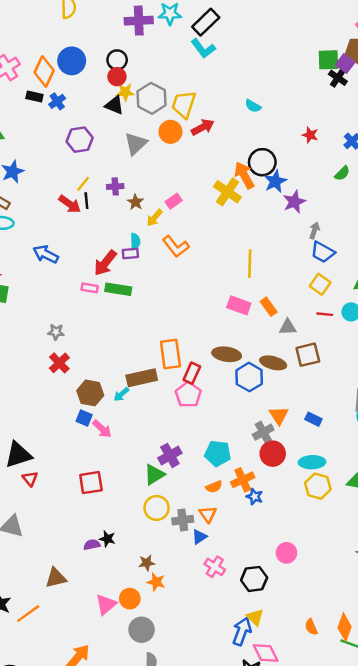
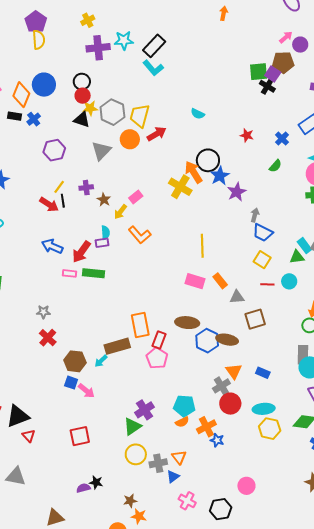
blue arrow: (46, 254) -> (52, 246), moved
brown ellipse: (273, 363) -> (227, 340), moved
orange semicircle: (214, 487) -> (182, 422), moved

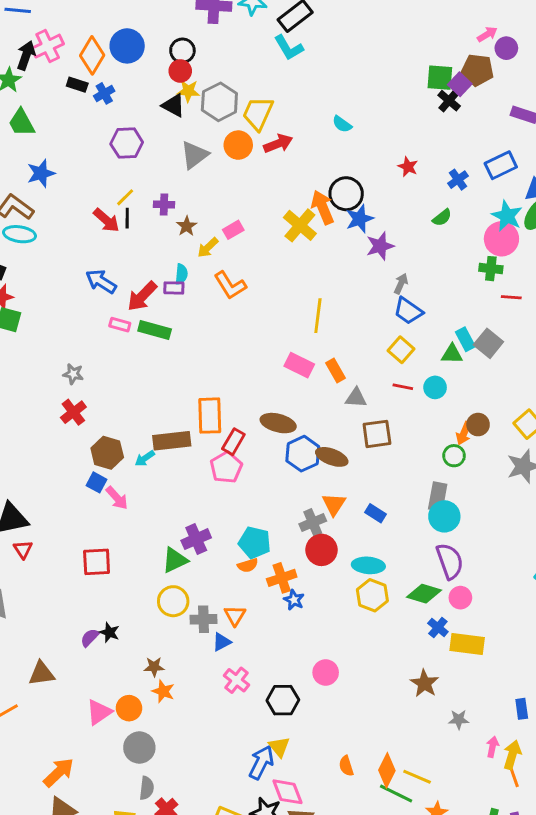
purple semicircle: (83, 488) -> (90, 638), turned -40

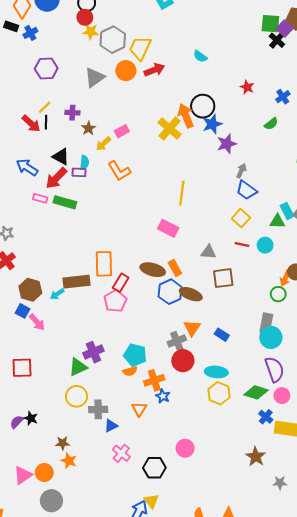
black triangle: (173, 106) -> (61, 157), moved
orange rectangle: (335, 371) -> (175, 268), moved
orange triangle: (235, 615) -> (139, 409), moved

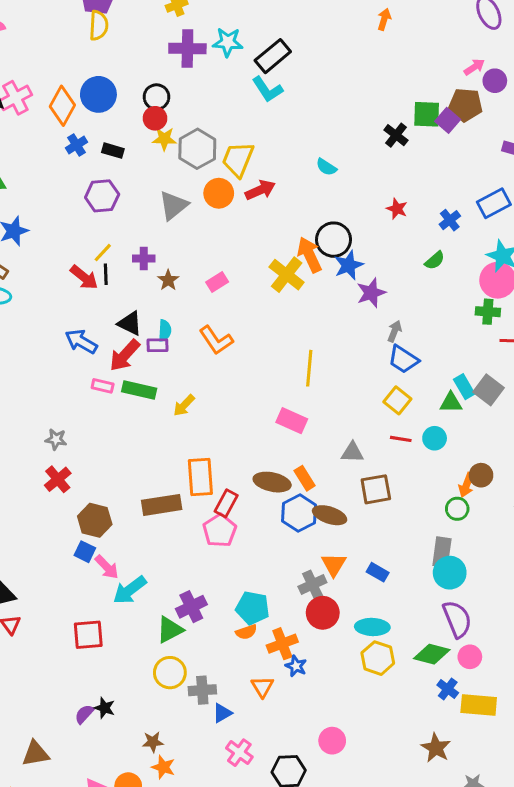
black rectangle: (11, 26) -> (113, 151), moved
black cross: (277, 40) -> (396, 135), moved
yellow arrow: (103, 144) -> (184, 405), moved
cyan arrow: (57, 294) -> (130, 590), moved, size x1.6

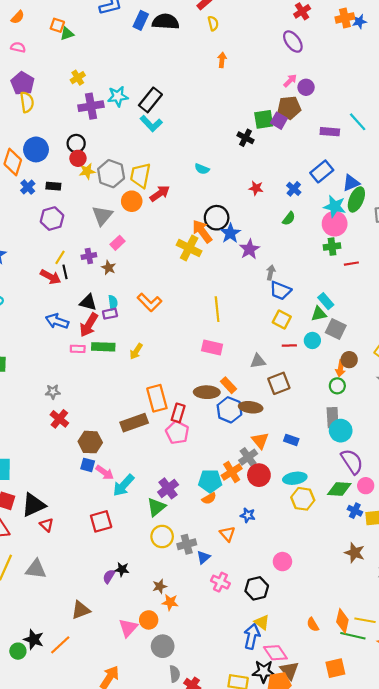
pink rectangle: (217, 282) -> (117, 243), moved
gray square: (489, 390) -> (336, 329), moved
orange cross: (282, 644) -> (232, 472), moved

